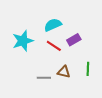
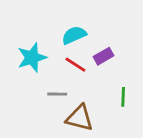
brown triangle: (64, 72) -> (80, 118), moved, size x1.5
gray line: (44, 78) -> (57, 94), moved

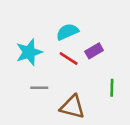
gray line: (57, 94) -> (39, 88), moved

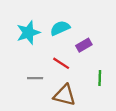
cyan star: (29, 52) -> (28, 33), moved
red line: (69, 58) -> (61, 63), moved

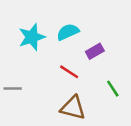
gray line: (35, 78) -> (13, 89), moved
green line: (100, 78) -> (113, 89), turned -35

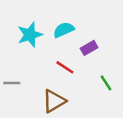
brown triangle: (73, 108) -> (54, 101), moved, turned -45

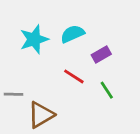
green line: (106, 83) -> (107, 90), moved
brown triangle: (54, 101) -> (41, 115), moved

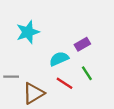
cyan semicircle: (72, 34) -> (59, 59), moved
red line: (74, 76) -> (65, 83), moved

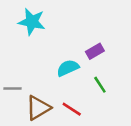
cyan star: (28, 32) -> (32, 22), moved, turned 30
red line: (65, 83) -> (72, 109), moved

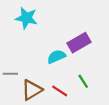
purple rectangle: (95, 51) -> (79, 43), size x1.5
green line: (100, 85) -> (83, 81), moved

